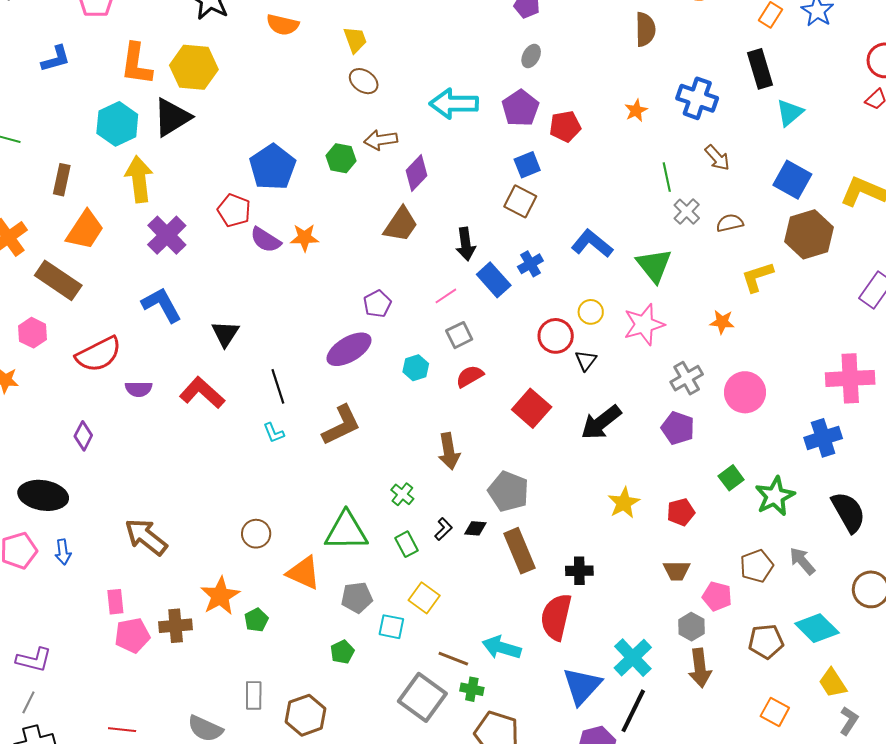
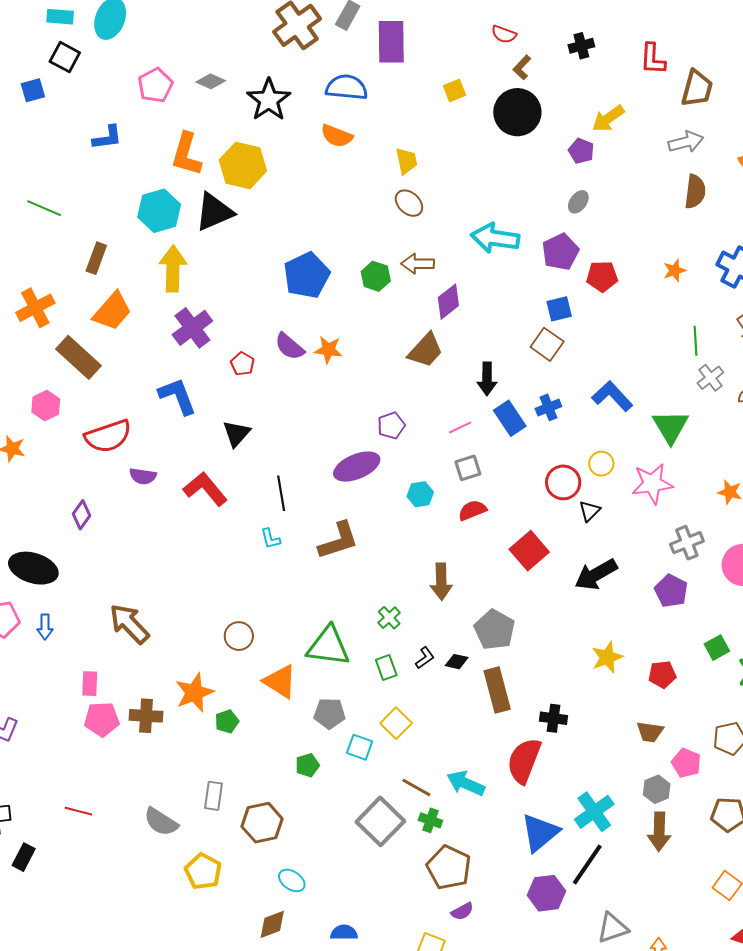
red pentagon: (234, 210) -> (242, 364), moved, size x0.7

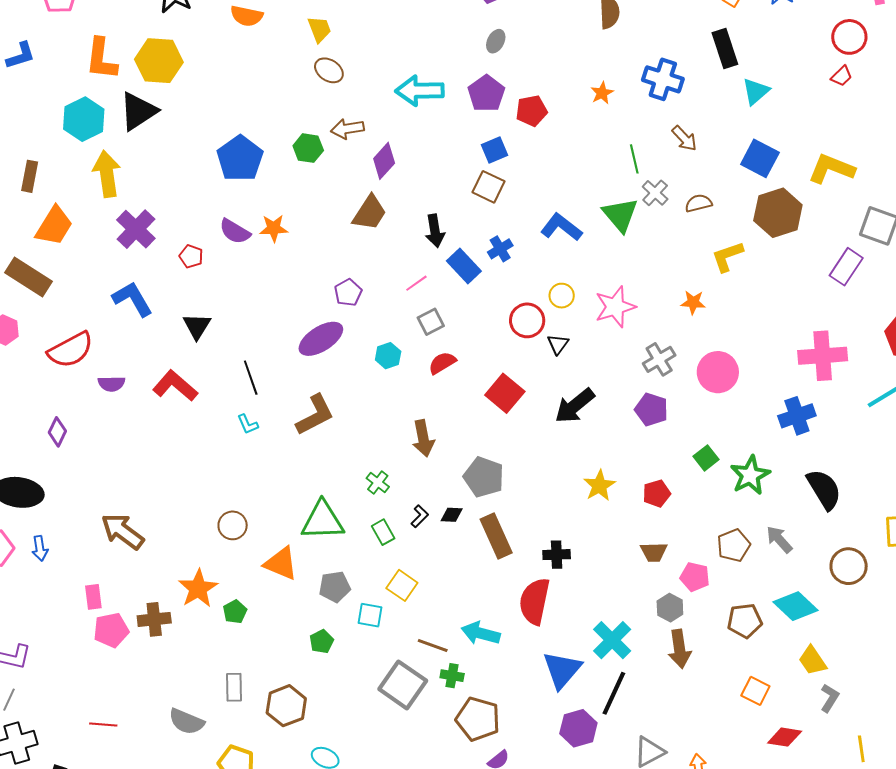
green triangle: (671, 427) -> (620, 215), moved

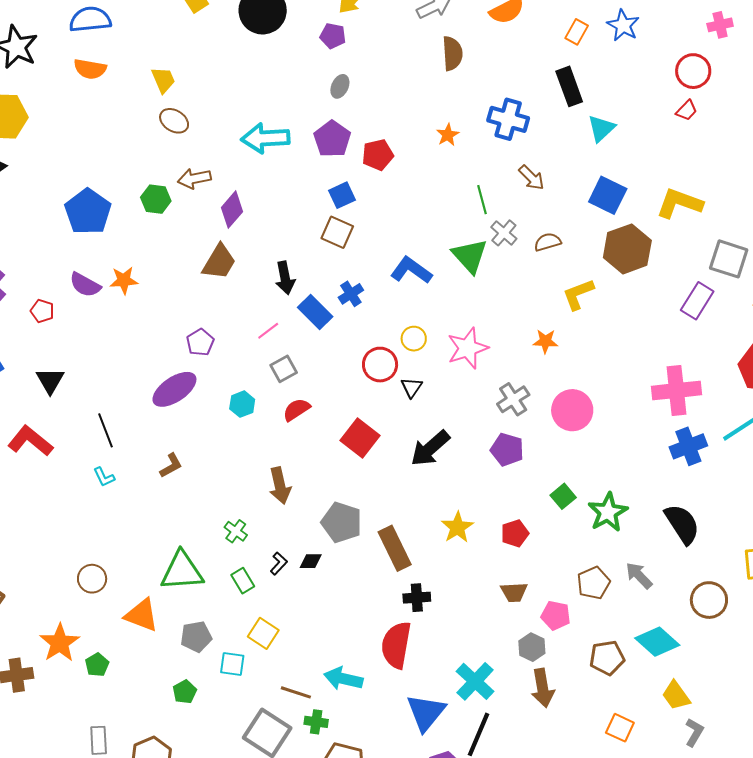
brown L-shape: (315, 415) -> (171, 466), size x0.6
blue cross: (797, 416) -> (688, 446), moved
brown rectangle: (496, 536) -> (395, 548), moved

